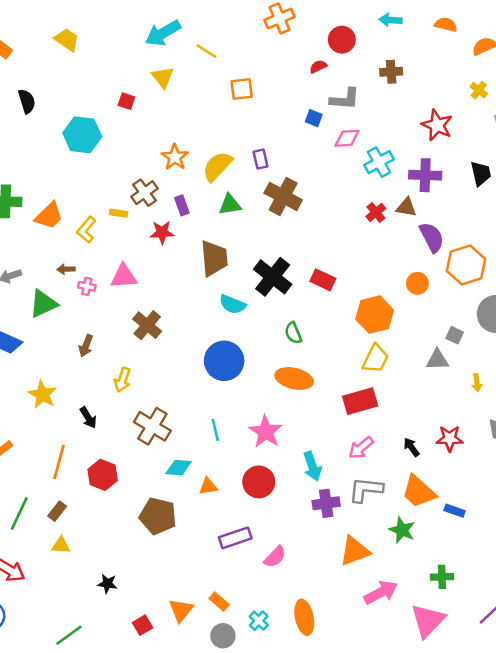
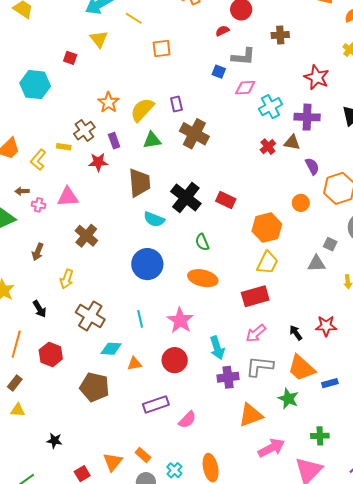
purple semicircle: (432, 237) -> (312, 166), size x0.7
blue rectangle: (455, 511) -> (330, 383), turned -35

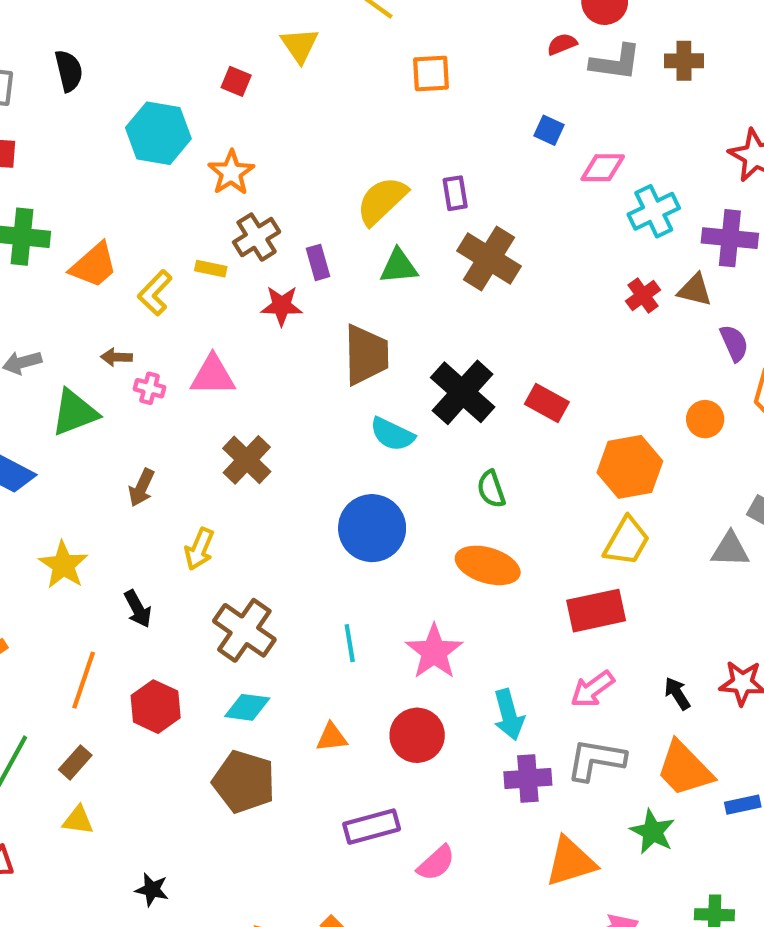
gray L-shape: (243, 57) -> (616, 62), moved
orange star: (108, 102) -> (231, 173), moved
cyan diamond: (111, 349) -> (247, 707), moved

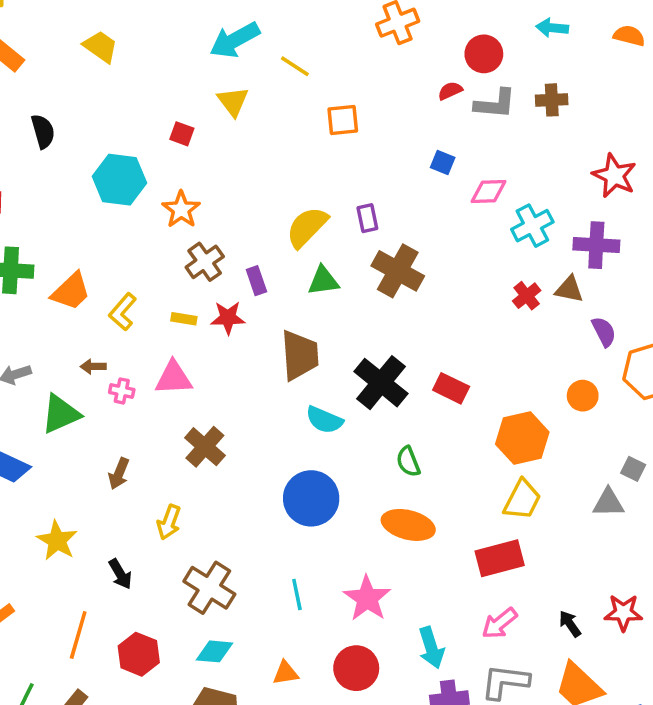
yellow rectangle: (211, 269) -> (184, 319), moved

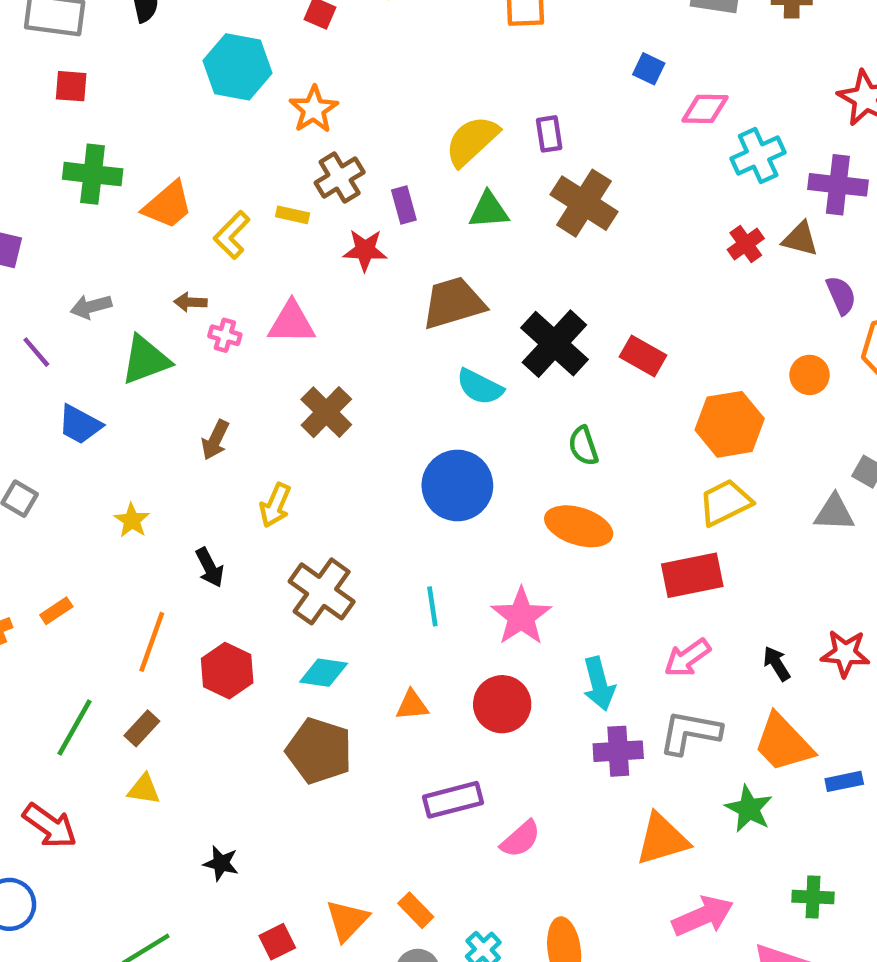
yellow rectangle: (184, 319) -> (293, 215), moved
brown trapezoid: (300, 355) -> (453, 303), turned -106
yellow trapezoid: (522, 500) -> (725, 503), turned -147
yellow star: (57, 541) -> (132, 520), size x0.7

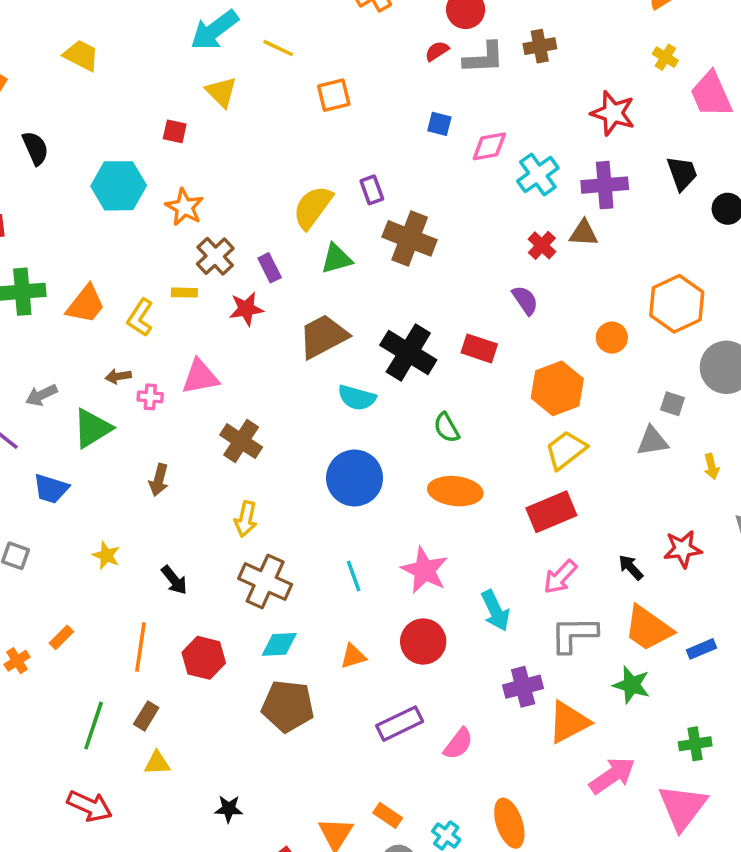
purple semicircle: (841, 295) -> (525, 300), moved
yellow arrow: (275, 505) -> (246, 519), moved
purple cross: (618, 751) -> (523, 687), moved

